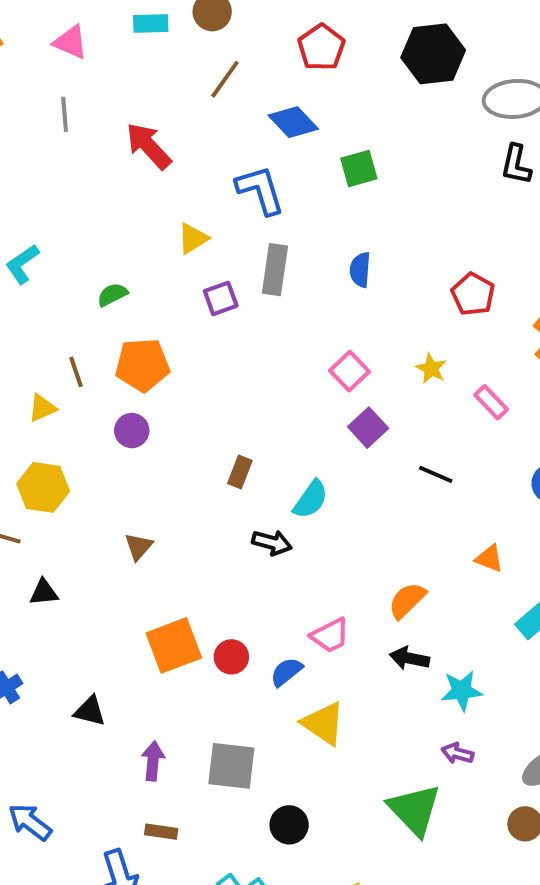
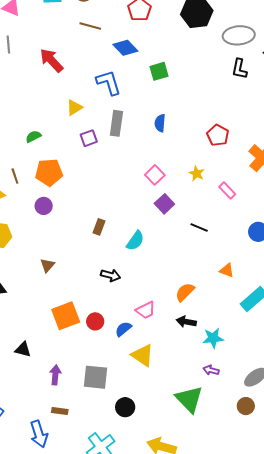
brown line: (225, 79) -> (90, 26), turned 70
black arrow: (272, 543) -> (111, 275), moved

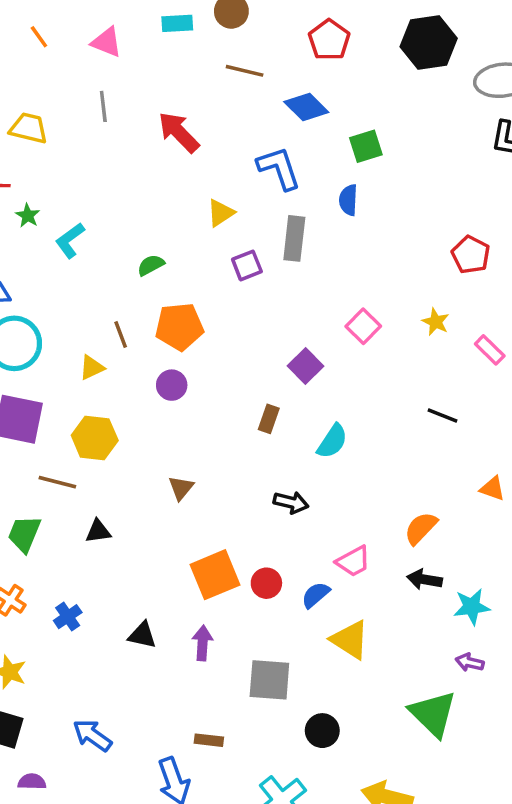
blue semicircle: (160, 123) -> (348, 200), moved
purple square: (164, 204) -> (305, 366), moved
purple arrow: (55, 375) -> (202, 643), moved

